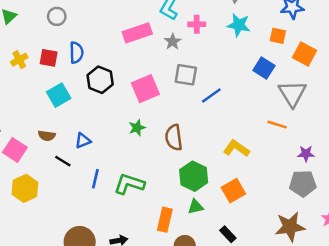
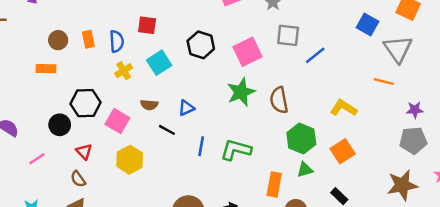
blue semicircle: (76, 53) -> (117, 41), moved
yellow cross: (19, 60) -> (124, 71), moved
green star: (137, 128) -> (241, 92), size x1.6

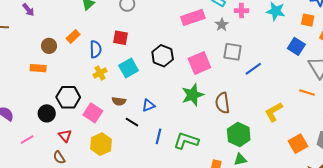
orange rectangle: (88, 39) -> (73, 36), moved, turned 56
yellow L-shape: (344, 108) -> (274, 112), turned -65
orange square: (343, 151) -> (298, 144), moved

